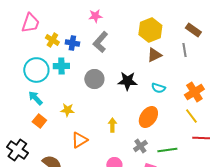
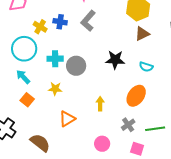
yellow cross: (52, 40) -> (40, 27), moved
cyan cross: (61, 66) -> (55, 59), moved
gray circle: (94, 79) -> (76, 66), moved

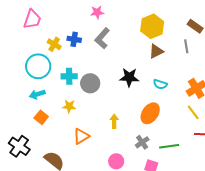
cyan arrow: (23, 77) -> (37, 94), turned -63

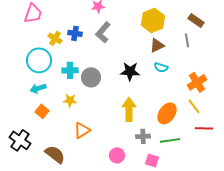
cyan semicircle: (160, 84) -> (161, 67), moved
orange ellipse: (150, 113) -> (167, 113), moved
yellow arrow: (114, 121) -> (129, 109), moved, size x1.6
gray cross: (142, 142) -> (143, 136), turned 32

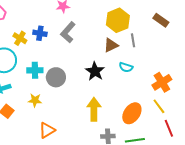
gray line: (187, 40) -> (133, 40), moved
brown triangle: (157, 45) -> (111, 45), moved
black star: (130, 71) -> (95, 71), turned 30
red line: (204, 128) -> (169, 128), turned 66

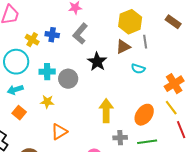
black star: (95, 71) -> (97, 62), moved

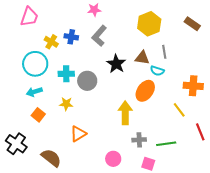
gray line: (145, 42) -> (164, 52), moved
brown triangle: (123, 47) -> (142, 58), moved, turned 35
orange cross: (174, 84) -> (193, 86), turned 36
yellow line: (171, 108) -> (179, 110), moved
orange ellipse: (144, 115) -> (145, 91), moved

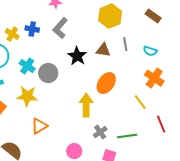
cyan semicircle: (157, 71) -> (150, 51), moved
cyan cross: (66, 74) -> (27, 66), turned 35
orange cross: (193, 86) -> (154, 78), turned 30
yellow star: (66, 104) -> (27, 96), size x1.5
gray cross: (139, 140) -> (100, 132), turned -32

